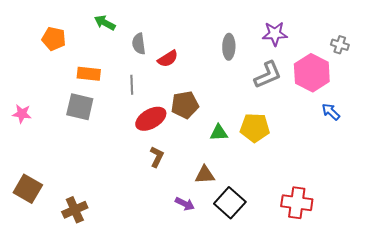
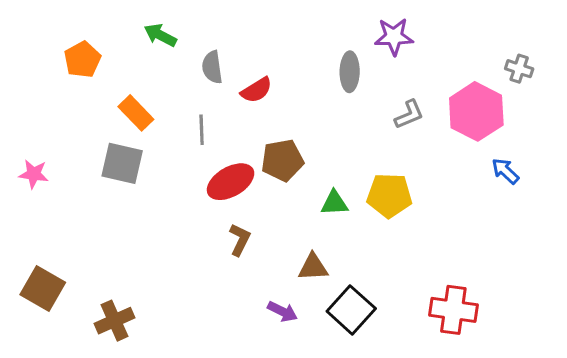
purple star: (275, 34) -> (394, 37), moved
orange pentagon: (54, 39) -> (82, 60), turned 30
orange rectangle: (89, 74) -> (136, 113), turned 40
gray L-shape: (268, 75) -> (409, 114), size x0.7

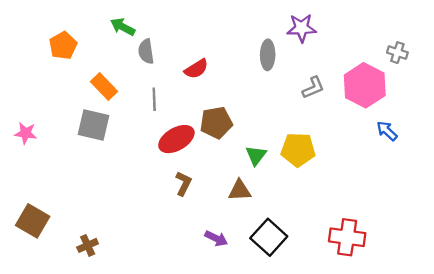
gray semicircle: (212, 67) -> (146, 51), moved
green triangle: (334, 203) -> (256, 155), turned -50
brown triangle: (313, 267) -> (240, 190), moved
brown cross: (115, 321) -> (88, 245), size x0.7

